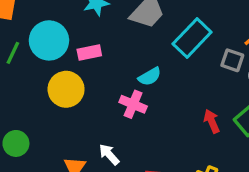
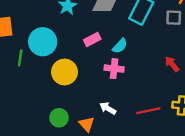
pink rectangle: (89, 53) -> (92, 39), moved
green circle: (16, 143) -> (59, 118), moved

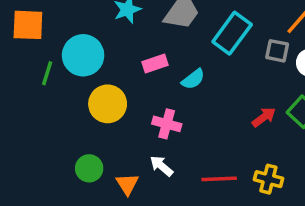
red arrow: (172, 64) -> (264, 117), turned 84
pink cross: (114, 69) -> (167, 124), moved

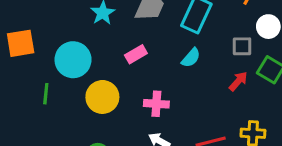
gray square: (277, 51) -> (242, 46), moved
green line: (47, 73) -> (46, 94), moved
cyan semicircle: (193, 79) -> (191, 58), moved

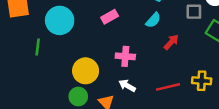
red arrow: (238, 81) -> (171, 42), moved
yellow circle: (102, 97) -> (86, 71), moved

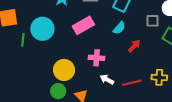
pink rectangle: (110, 17) -> (83, 25), size x1.5
green line: (38, 47) -> (23, 40), moved
white arrow: (127, 86) -> (107, 79), moved

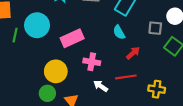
pink rectangle: (83, 25) -> (72, 38), moved
cyan semicircle: (119, 28) -> (119, 32), turned 104
red line: (132, 83) -> (126, 77), moved

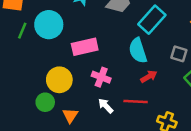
cyan semicircle: (119, 32) -> (138, 51), size x1.5

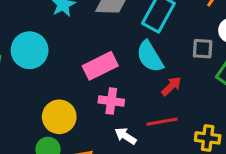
pink rectangle: (85, 47) -> (100, 66), moved

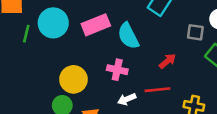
cyan semicircle: (150, 57) -> (128, 36), moved
pink rectangle: (100, 66) -> (96, 25), moved
white arrow: (126, 136) -> (127, 99), turned -60

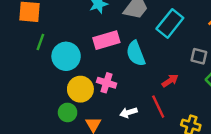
cyan circle: (53, 23) -> (66, 56), moved
pink cross: (117, 70) -> (107, 83), moved
red line: (158, 90) -> (158, 107), turned 65

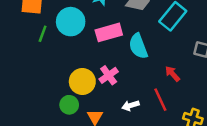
cyan circle: (66, 56) -> (71, 22), moved
red arrow: (170, 81) -> (172, 74), turned -98
pink cross: (107, 83) -> (109, 75), turned 36

